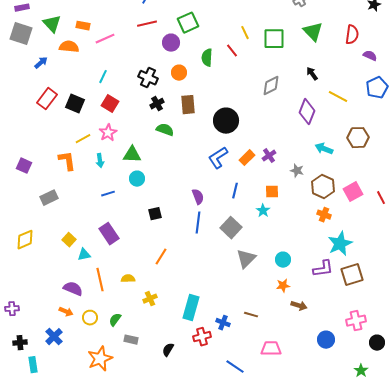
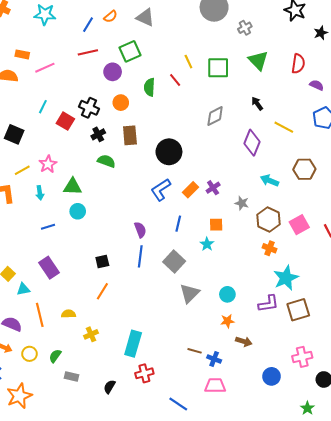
red square: (110, 104) -> (65, 121), moved
black square: (155, 214) -> (102, 262), moved
blue cross: (223, 323) -> (214, 359), moved
orange star: (100, 359) -> (19, 396), moved

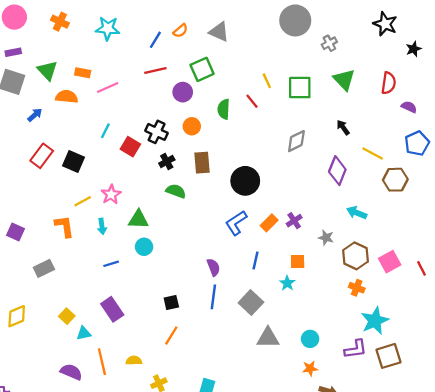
brown hexagon: (304, 169) -> (395, 180), moved
gray triangle: (189, 293) -> (268, 338), turned 45

